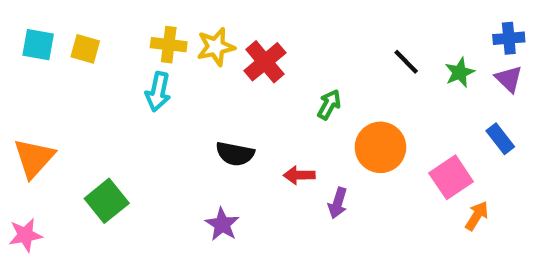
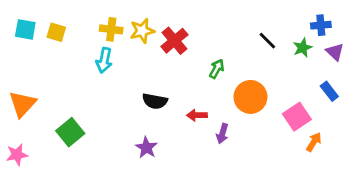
blue cross: (509, 38) -> (321, 25), moved

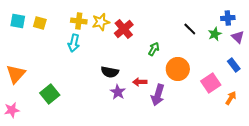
purple arrow: (222, 134) -> (158, 95), size x1.5
orange arrow: (314, 142) -> (231, 98), moved
purple star: (146, 148) -> (118, 92), moved

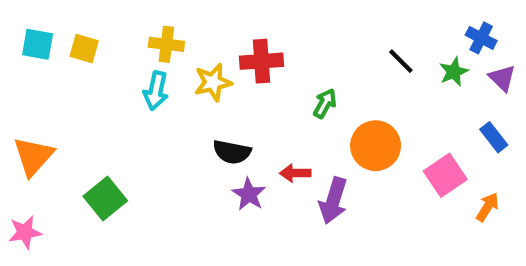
blue cross: (228, 18) -> (481, 38), turned 32
yellow star: (101, 22) -> (213, 82), moved
red cross: (124, 29) -> (261, 61), turned 36

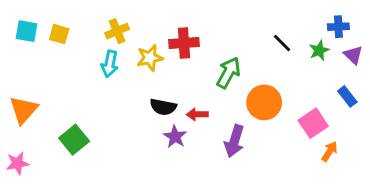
blue cross: (481, 38) -> (338, 27), turned -30
yellow cross: (166, 44) -> (117, 31), turned -30
green arrow: (325, 103) -> (228, 73), size x1.5
red arrow: (295, 173) -> (197, 114), moved
orange arrow: (487, 207) -> (329, 151), moved

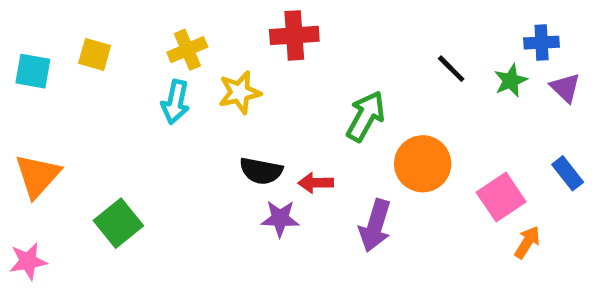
cyan square: (26, 31) -> (33, 71), moved
red cross: (184, 43) -> (294, 35), moved
blue rectangle: (347, 96) -> (568, 173), moved
purple star: (175, 137) -> (280, 218), turned -30

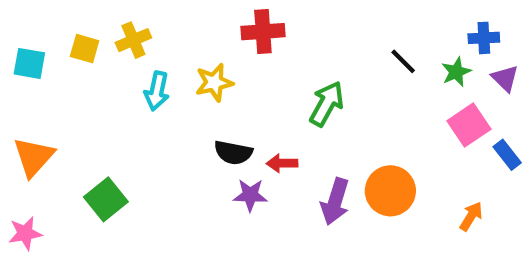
yellow cross: (187, 50) -> (133, 40), moved
orange circle: (423, 164) -> (390, 191), moved
pink square: (501, 197) -> (469, 125), moved

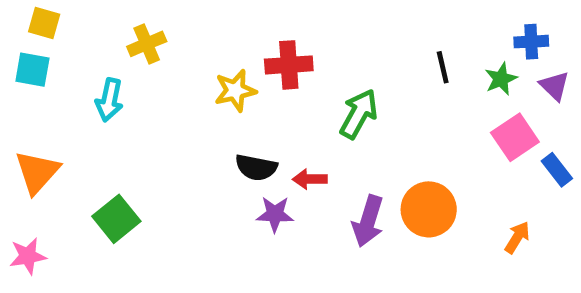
red cross: (263, 32) -> (289, 65), moved
yellow square: (85, 49) -> (44, 23), moved
black line: (403, 61) -> (443, 67), turned 32
cyan arrow: (157, 91) -> (109, 100), moved

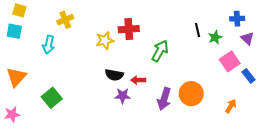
green star: (501, 79) -> (215, 37), moved

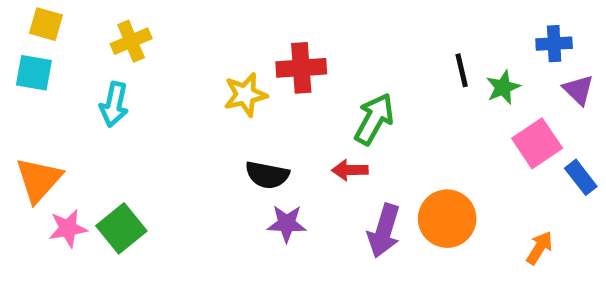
yellow cross: (65, 20) -> (131, 41), moved
red arrow: (138, 80) -> (350, 170), moved
pink star: (12, 114) -> (68, 228), moved

